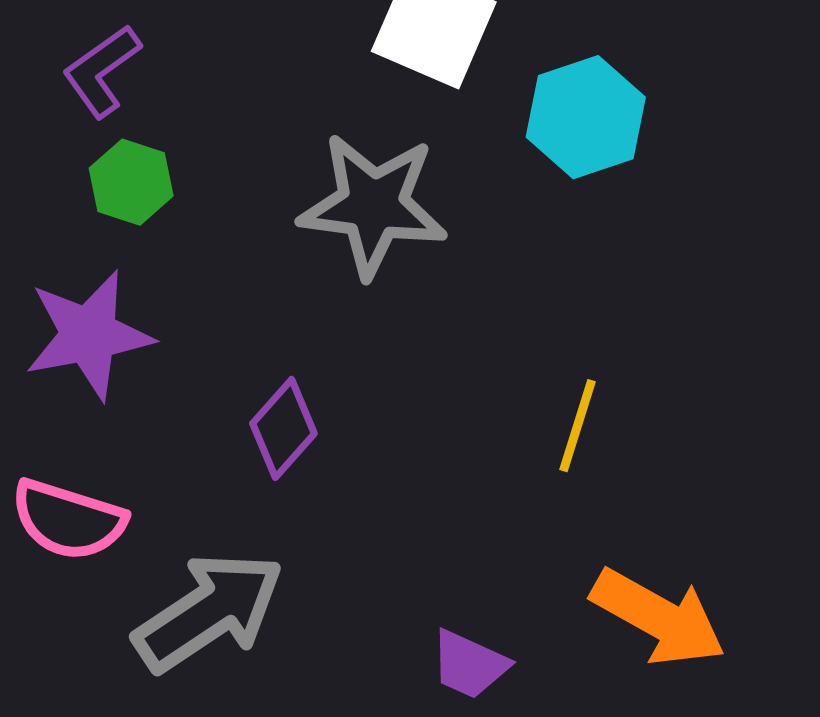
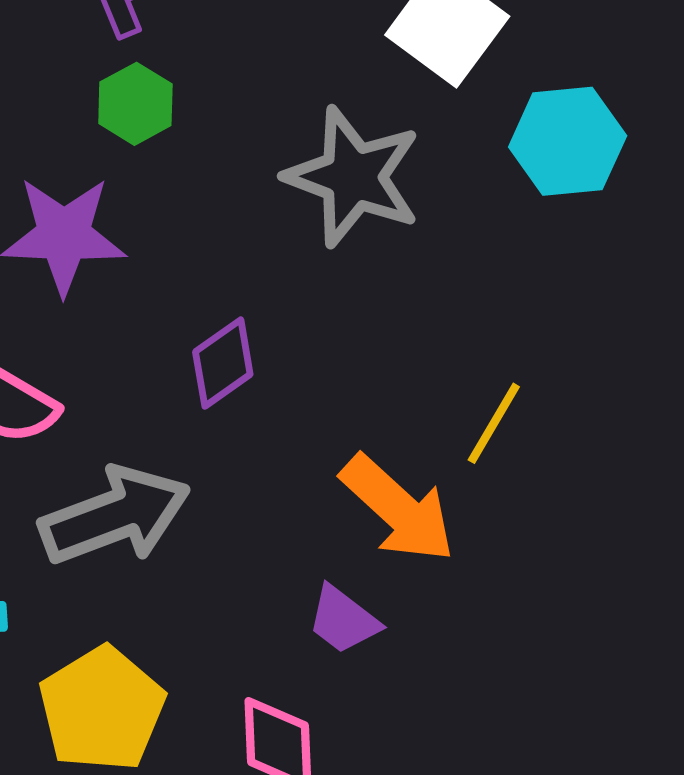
orange arrow: (658, 617) -> (398, 509), moved

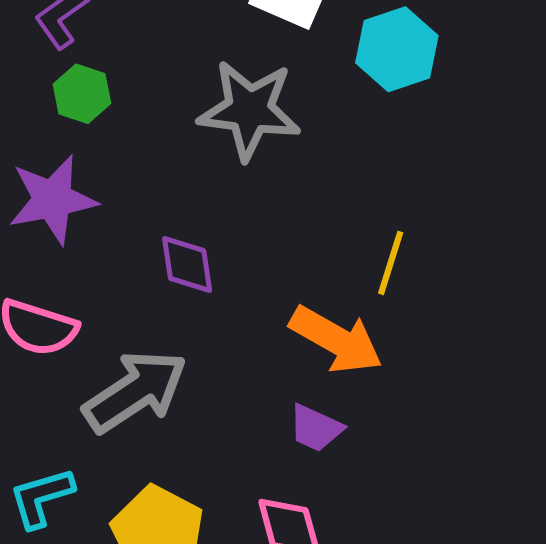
purple diamond: (223, 363) -> (187, 264), turned -50

